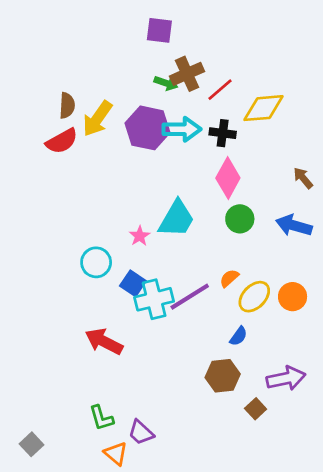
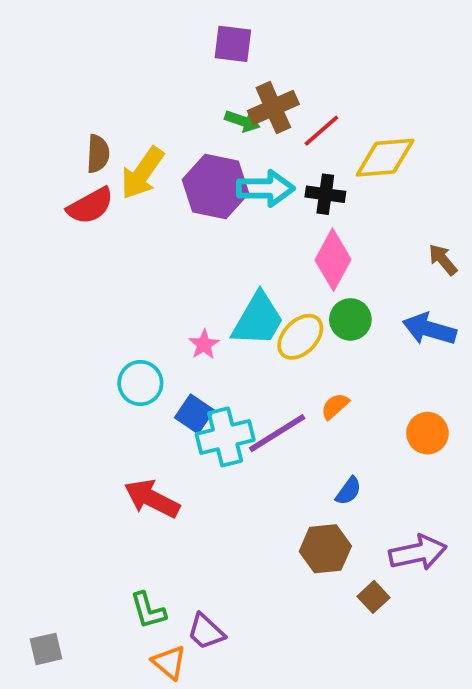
yellow ellipse: (254, 297) -> (300, 337), moved
gray square: (31, 444) -> (46, 649), turned 30

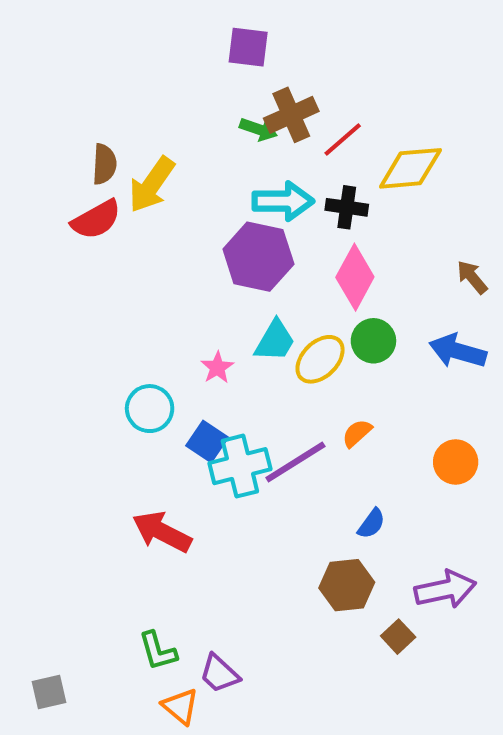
purple hexagon: (216, 187) -> (258, 257), moved
cyan trapezoid: (258, 319) -> (275, 341), size x0.7

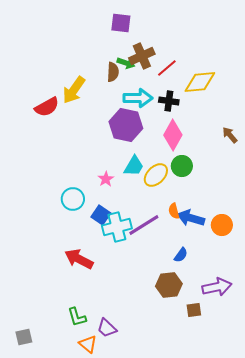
brown semicircle: (104, 164) -> (113, 72), moved
blue arrow: (458, 351) -> (191, 218), moved
orange semicircle: (357, 433) -> (174, 211), turned -63
brown square: (398, 637) -> (194, 310), turned 35

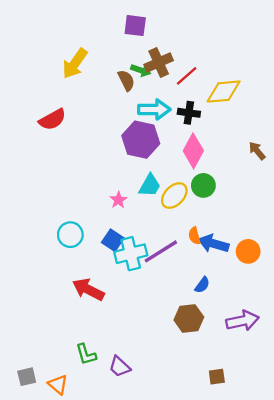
brown semicircle: (113, 72) -> (126, 80), turned -30
yellow arrow: (74, 90) -> (75, 64), moved
cyan circle: (73, 199) -> (70, 235), moved
brown square: (194, 310) -> (217, 377), moved
orange triangle: (88, 344) -> (58, 385), moved

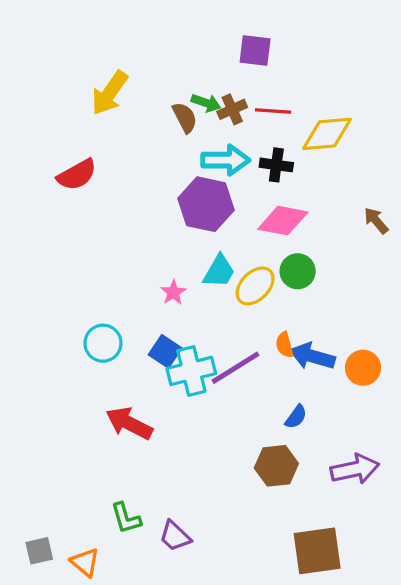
purple square: (135, 26) -> (255, 50), moved
brown cross: (159, 62) -> (232, 109), moved, size x0.7
red line: (187, 76) -> (273, 111), turned 45
pink diamond: (193, 151) -> (283, 221), turned 72
brown square: (217, 377) -> (317, 551), size x2.0

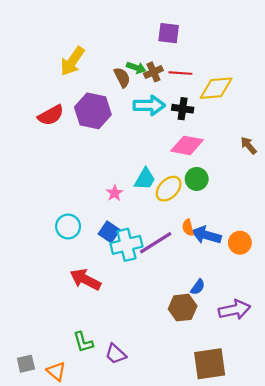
purple hexagon: (206, 204) -> (93, 111), moved
blue semicircle: (296, 417) -> (198, 287), moved

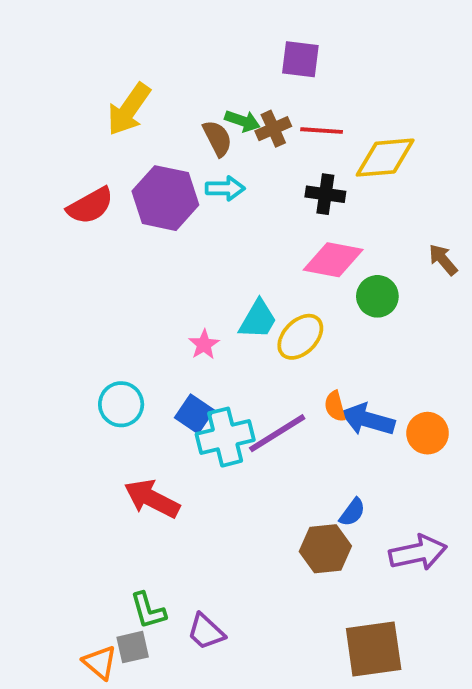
cyan arrow: (149, 105) -> (225, 188), moved, size x0.7
green circle: (197, 179) -> (377, 296), moved
gray square: (26, 364) -> (133, 647), moved

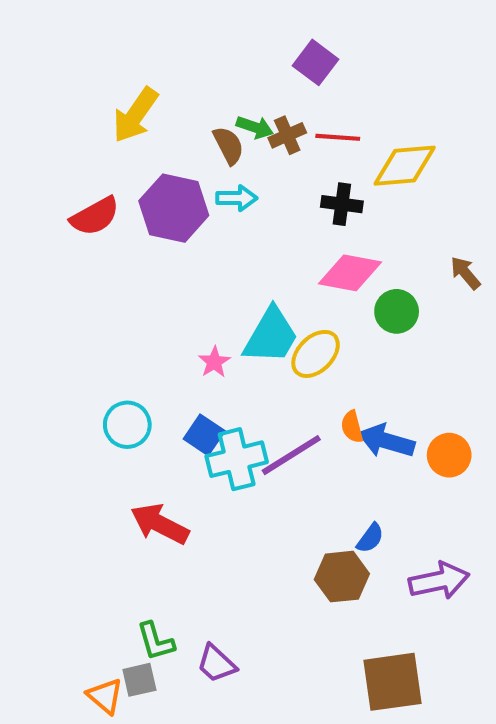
purple square: (300, 59) -> (316, 62), turned 30
cyan trapezoid: (258, 319) -> (271, 336), size x1.4

